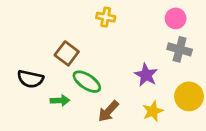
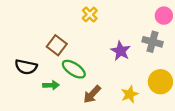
yellow cross: (106, 17) -> (90, 14), turned 35
pink circle: (176, 18) -> (164, 16), moved
purple star: (146, 75) -> (121, 51), moved

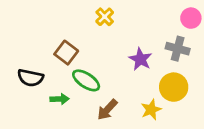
yellow circle: (160, 82) -> (174, 87), moved

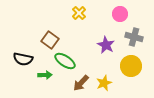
pink circle: (191, 18) -> (120, 14), moved
yellow star: (151, 110) -> (104, 83), moved

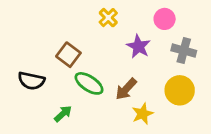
purple star: (106, 45) -> (138, 46), moved
green arrow: (45, 75) -> (63, 114), moved, turned -40
brown arrow: (81, 83) -> (126, 89), moved

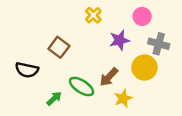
purple star: (138, 46) -> (120, 40), turned 30
green ellipse: (89, 83) -> (81, 87), moved
yellow circle: (180, 90) -> (144, 68), moved

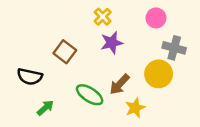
purple star: (120, 40) -> (112, 43), moved
green arrow: (54, 98) -> (45, 108), moved

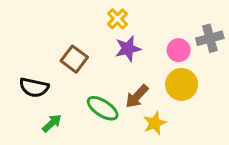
pink circle: (156, 18) -> (179, 50), moved
gray cross: (174, 48) -> (210, 38), moved, turned -30

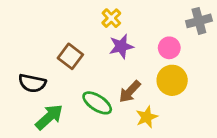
gray cross: (210, 38) -> (199, 21), moved
green arrow: (52, 123) -> (49, 117), size x1.5

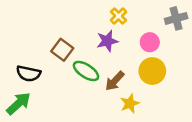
yellow cross: (111, 18) -> (119, 16), moved
green ellipse: (97, 103) -> (86, 71), moved
green arrow: (49, 117) -> (18, 104), moved

